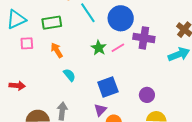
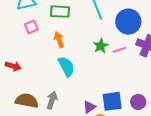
pink square: (27, 43) -> (31, 27), turned -32
cyan semicircle: (69, 75) -> (66, 67), size x1.5
blue square: (108, 87) -> (112, 101), moved

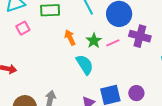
orange arrow: (59, 40) -> (70, 37), moved
cyan semicircle: (66, 67) -> (85, 65), moved

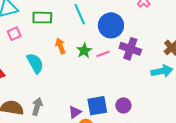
cyan semicircle: (85, 65) -> (35, 63), moved

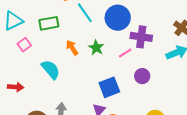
pink line: (103, 54) -> (125, 53), moved
purple circle: (123, 105) -> (142, 76), moved
blue square: (97, 106) -> (109, 87), moved

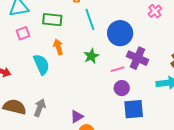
orange arrow: (72, 48) -> (58, 47), moved
purple circle: (142, 76) -> (122, 88), moved
blue square: (109, 87) -> (134, 109), moved

